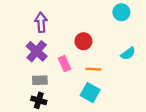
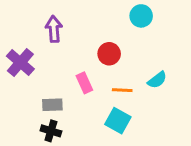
cyan circle: (121, 12) -> (141, 16), moved
purple cross: (37, 51) -> (20, 62), moved
cyan semicircle: (128, 54) -> (157, 80), moved

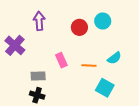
cyan circle: (141, 16) -> (103, 21), moved
red circle: (109, 54) -> (79, 27), moved
cyan square: (118, 121) -> (105, 88), moved

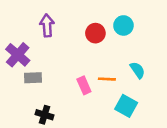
cyan semicircle: (114, 58) -> (137, 70), turned -88
pink rectangle: (61, 60) -> (84, 85), moved
gray rectangle: (38, 76) -> (33, 78), moved

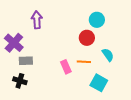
red circle: (95, 33) -> (87, 38), moved
black cross: (44, 115) -> (20, 81), moved

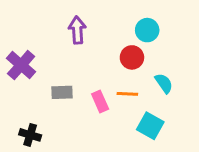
purple arrow: (37, 20) -> (77, 30), moved
gray rectangle: (26, 61) -> (62, 92), moved
black cross: (20, 81) -> (30, 135), moved

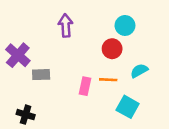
cyan semicircle: (164, 83) -> (139, 71), turned -84
gray rectangle: (62, 92) -> (41, 75), moved
pink rectangle: (100, 101) -> (85, 86), turned 36

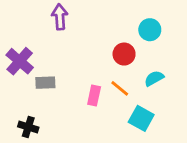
purple arrow: (66, 25) -> (60, 17), moved
cyan circle: (125, 25) -> (150, 30), moved
orange line: (108, 80) -> (120, 88), turned 36

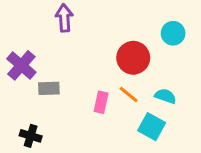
cyan circle: (150, 30) -> (173, 33), moved
red circle: (124, 54) -> (133, 58), size x1.4
cyan semicircle: (154, 78) -> (165, 96), moved, turned 48

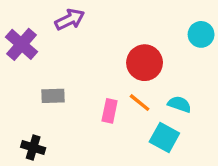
purple arrow: (64, 18) -> (70, 19), turned 68
cyan circle: (173, 33) -> (201, 34), moved
purple cross: (21, 65) -> (21, 44), moved

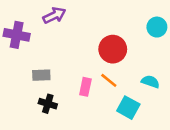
purple cross: (21, 44) -> (17, 35), turned -30
cyan semicircle: (179, 104) -> (150, 82), moved
black cross: (33, 147) -> (48, 104), moved

